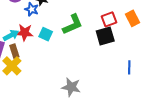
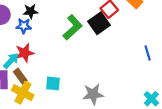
cyan square: (46, 34) -> (53, 83), moved
black square: (105, 36) -> (99, 23), moved

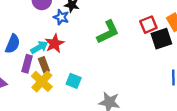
black square: (99, 23) -> (161, 39), moved
red star: (25, 53) -> (55, 43), turned -30

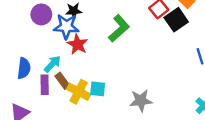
blue star: (61, 17) -> (66, 27), size x1.5
red star: (55, 43) -> (78, 44), moved
yellow cross: (42, 81) -> (79, 92), moved

